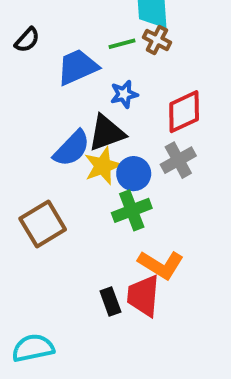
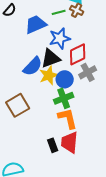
blue star: (124, 94) -> (60, 38), size x1.5
red diamond: (184, 112) -> (78, 54), moved
orange L-shape: (161, 265) -> (68, 118), moved, turned -135

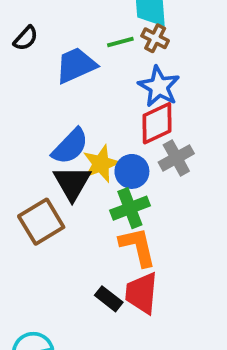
blue star: (60, 38) -> (159, 86), moved, turned -30
black triangle: (51, 58) -> (72, 183), moved, turned -40
black rectangle: (53, 145) -> (109, 299), turned -32

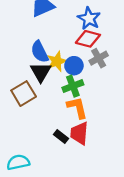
red diamond: (157, 123) -> (88, 39), turned 40
blue semicircle: (70, 146) -> (40, 52), turned 110

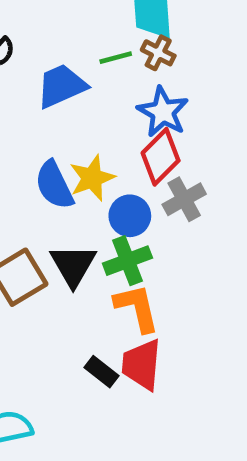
red diamond: (88, 39) -> (161, 157), turned -60
yellow star: (57, 61) -> (92, 178), moved
black triangle: (41, 72) -> (73, 265), moved

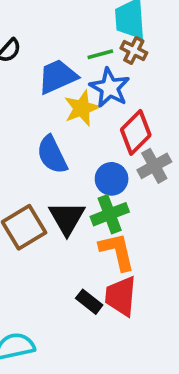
blue star: (163, 112) -> (110, 88), moved
yellow star: (92, 178) -> (82, 108), moved

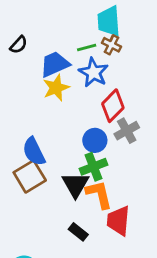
yellow star: (82, 108) -> (56, 88), moved
blue semicircle: (52, 155) -> (34, 151), moved
black triangle: (67, 218) -> (75, 185), moved
red trapezoid: (121, 296) -> (118, 221), moved

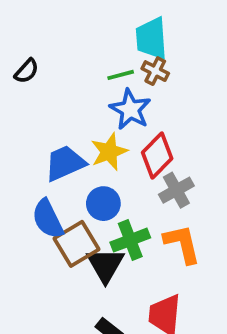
blue trapezoid: (55, 64) -> (65, 163), moved
yellow star: (56, 88) -> (109, 152), moved
blue circle: (95, 140) -> (103, 204), moved
brown square: (30, 176) -> (76, 244), moved
orange L-shape: (99, 194) -> (182, 244), moved

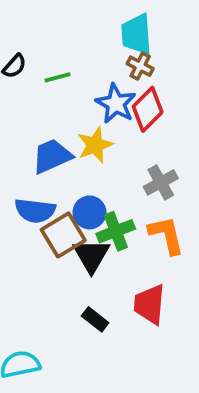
green line: (121, 75) -> (58, 77), moved
red diamond: (157, 156) -> (148, 109), moved
blue circle: (103, 204) -> (89, 212), moved
blue semicircle: (48, 219) -> (35, 211), turned -57

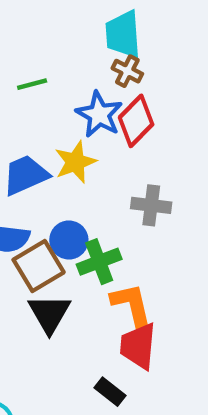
gray cross: (161, 182) -> (151, 205), turned 36
orange L-shape: (166, 235) -> (132, 305), moved
black triangle: (91, 256) -> (49, 314), moved
black rectangle: (95, 319) -> (110, 392), moved

